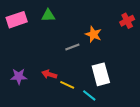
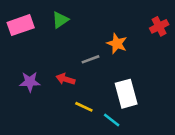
green triangle: (48, 15) -> (60, 20), turned -32
red arrow: (49, 74) -> (65, 79), moved
purple star: (19, 76) -> (30, 82), moved

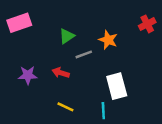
green triangle: (60, 20) -> (67, 36), moved
yellow line: (84, 107) -> (65, 107), moved
cyan line: (112, 120) -> (103, 111), turned 49

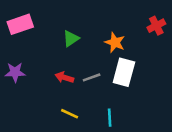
gray line: (84, 54) -> (92, 77), moved
purple star: (28, 75) -> (15, 72), moved
white rectangle: (117, 86) -> (124, 72), moved, turned 30

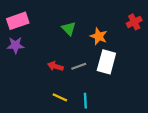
green triangle: (71, 39) -> (69, 29), moved, turned -40
purple star: (15, 72) -> (16, 45), moved
cyan line: (110, 118) -> (85, 101), moved

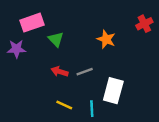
pink rectangle: (18, 21) -> (32, 23), moved
green triangle: (69, 29) -> (56, 39), moved
white rectangle: (106, 62) -> (113, 91), moved

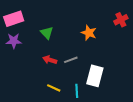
pink rectangle: (32, 23) -> (14, 19), moved

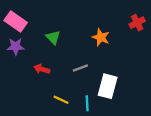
pink rectangle: (14, 19) -> (16, 21), turned 54
red arrow: (50, 60) -> (42, 69), moved

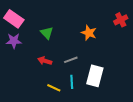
red arrow: (42, 69) -> (45, 61), moved
cyan line: (87, 103) -> (72, 82), moved

